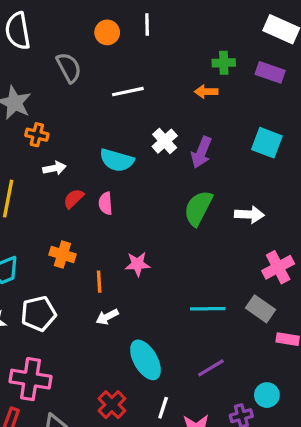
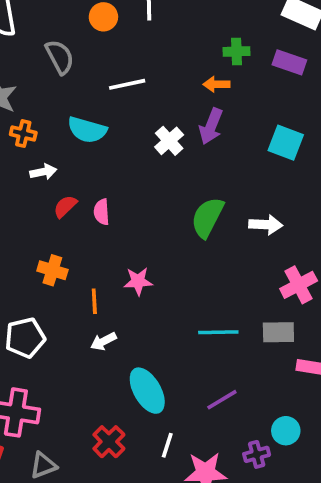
purple arrow: (201, 152) -> (211, 126), moved
cyan semicircle: (117, 160) -> (87, 130), moved
gray rectangle: (260, 309) -> (278, 332), turned -36

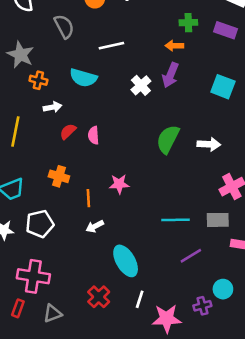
purple line: (222, 400) -> (191, 256), moved

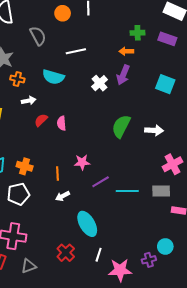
orange cross: (59, 176) -> (25, 166), moved
purple line: (191, 256) -> (101, 182), moved

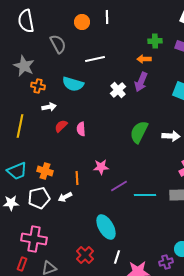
white arrow: (63, 196) -> (65, 197), moved

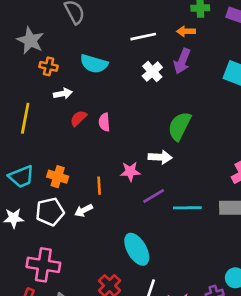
white line: (95, 59) -> (143, 37), moved
white arrow: (171, 136) -> (160, 157), moved

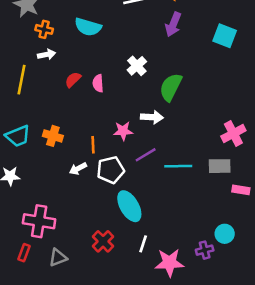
white cross: (152, 72) -> (137, 66), moved
white arrow: (63, 94) -> (47, 54), moved
white pentagon: (50, 212) -> (111, 170), moved

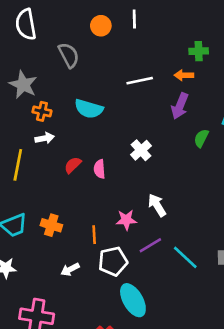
green semicircle: (171, 87) -> (201, 138), moved, size x0.6
white arrow: (152, 117) -> (157, 205), turned -125
cyan line: (178, 166) -> (185, 257), turned 44
white arrow: (78, 169) -> (70, 269), moved

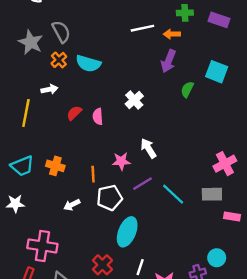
gray semicircle: (69, 55) -> (61, 32), moved
white line: (140, 81) -> (142, 28), moved
orange cross: (42, 111) -> (59, 60), moved, turned 35
cyan ellipse: (133, 300) -> (127, 232), turned 52

